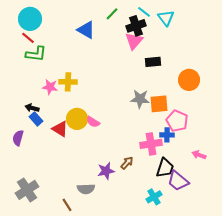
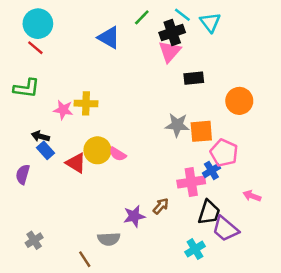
green L-shape: (36, 54) -> (26, 88), moved
blue cross: (167, 135) -> (211, 171), turned -32
gray cross: (27, 190) -> (34, 240), size x0.6

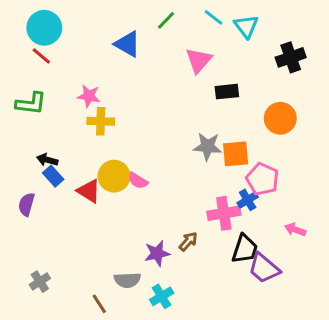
black cross: (172, 32) -> (291, 57), moved
pink star: (63, 110) -> (89, 96), moved
cyan cross: (195, 249) -> (162, 296), moved

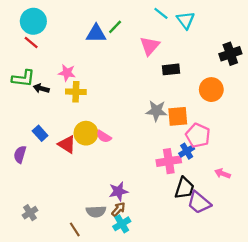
green line: (166, 20) -> (115, 27), moved
blue triangle: (127, 44) -> (96, 34), turned -30
black cross: (291, 57) -> (230, 54), moved
black arrow: (47, 160) -> (41, 88), moved
brown arrow: (188, 241) -> (118, 209), moved

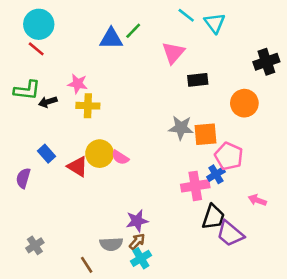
black arrow: (41, 88) -> (48, 102), turned -32

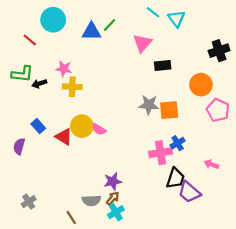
cyan circle: (39, 24) -> (53, 20), moved
pink pentagon: (229, 156) -> (218, 110), moved

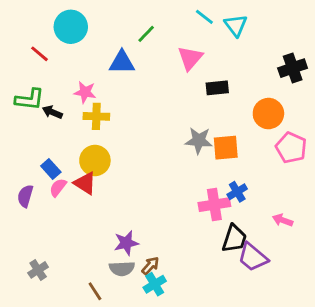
blue triangle: (91, 31) -> (122, 62), moved
black arrow: (39, 84) -> (52, 112), turned 40
yellow circle: (82, 126) -> (95, 160), moved
pink semicircle: (99, 129) -> (58, 187), moved, turned 96
purple star: (113, 181) -> (126, 243), moved

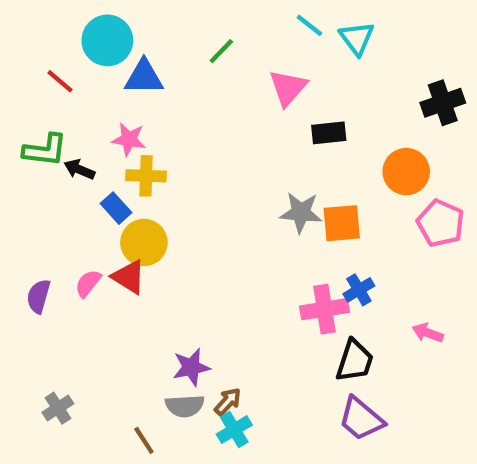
blue triangle: (122, 62) -> (144, 77), moved
blue rectangle: (51, 169) -> (116, 208), moved
purple trapezoid: (253, 257) -> (361, 419), moved

